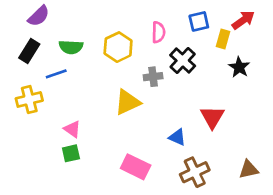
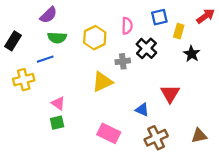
purple semicircle: (39, 16) -> (48, 15), moved
red arrow: (243, 20) -> (206, 16), moved
black rectangle: (29, 51) -> (13, 41), moved

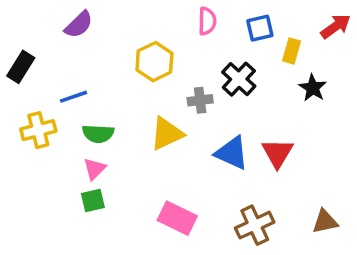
pink semicircle: (127, 26) -> (207, 21), moved
green semicircle: (57, 38) -> (98, 134), moved
pink triangle: (58, 103) -> (95, 169), turned 40
blue triangle: (142, 110) -> (232, 153), moved, size x1.5

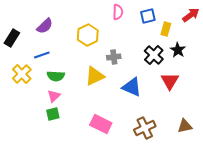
purple semicircle: (79, 25) -> (45, 26), moved
black cross: (239, 79) -> (154, 55), moved
yellow cross: (38, 130) -> (22, 74), turned -30
red triangle: (277, 153) -> (170, 81), moved

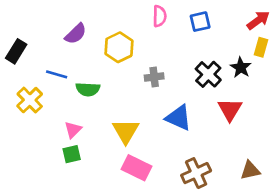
purple semicircle: (45, 26) -> (76, 34), moved
yellow rectangle: (166, 29) -> (261, 47), moved
blue line: (42, 55) -> (57, 74), turned 35
green semicircle: (56, 76) -> (88, 89), moved
yellow triangle: (95, 76) -> (126, 131), moved, turned -35

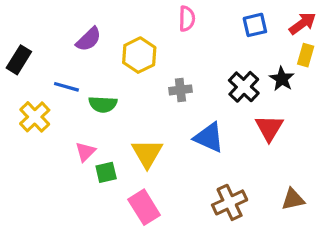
blue square: (200, 22) -> (255, 25), moved
green square: (72, 154) -> (106, 172), moved
pink rectangle: (137, 168) -> (144, 207), moved, turned 32

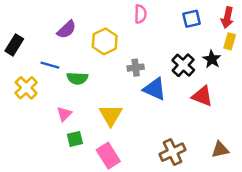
red arrow: (302, 23) -> (227, 18), turned 138
red triangle: (269, 128) -> (202, 96), turned -40
blue triangle: (209, 137) -> (155, 89), moved
green square: (106, 172) -> (75, 139), moved

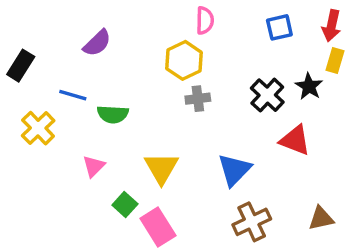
yellow hexagon: (105, 41) -> (184, 60), moved
blue triangle: (155, 89) -> (234, 170), moved, turned 50
green square: (75, 139) -> (125, 204), moved, turned -35

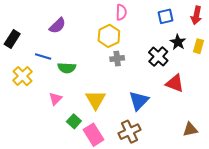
yellow rectangle: (335, 60) -> (198, 46), moved
black star: (309, 86) -> (178, 42), moved
brown cross: (252, 222) -> (129, 132), moved

